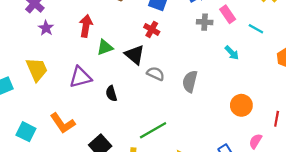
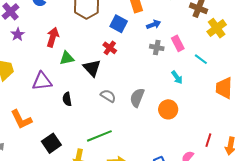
gray semicircle: (156, 74) -> (108, 96), moved
orange circle: (241, 105) -> (168, 109), moved

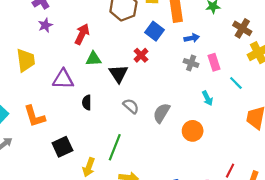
green line: (99, 136) -> (115, 147), turned -55

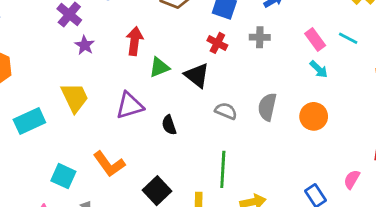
pink rectangle: (214, 62) -> (315, 39), moved
gray cross: (191, 63) -> (260, 37), moved

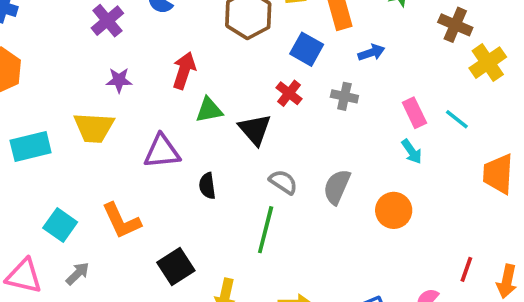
purple star: (85, 45) -> (119, 80), moved, turned 30
yellow trapezoid: (75, 97) -> (94, 128), turned 108
green line: (223, 169) -> (266, 230), moved

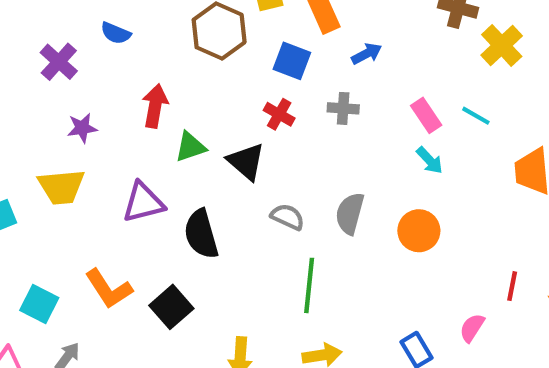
black semicircle: (207, 186) -> (201, 234), size x1.6
green line: (266, 230) -> (309, 285), moved
black square: (176, 266) -> (171, 307), moved

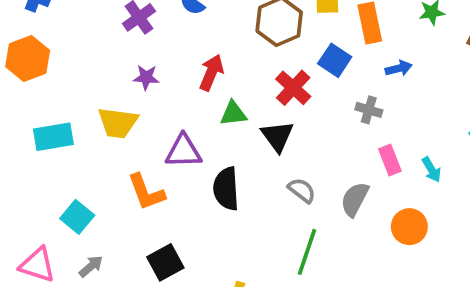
red cross: (279, 114) -> (293, 88), moved, size x1.4
pink rectangle: (426, 115) -> (390, 160), moved
orange L-shape: (109, 289) -> (146, 192), moved
black square: (171, 307) -> (165, 262), moved

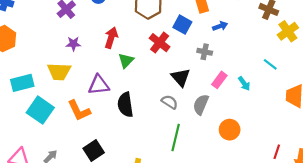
green triangle: (233, 113) -> (126, 60), turned -35
black triangle: (277, 136) -> (181, 77), moved
pink rectangle: (390, 160) -> (219, 80), turned 63
cyan square: (77, 217) -> (40, 110), moved, size x1.4
orange circle: (409, 227) -> (230, 130), moved

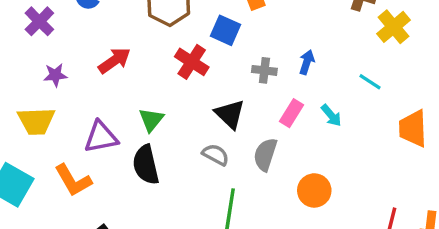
blue arrow: (220, 26) -> (307, 62), moved, turned -48
red arrow: (111, 38) -> (114, 61), turned 42
green triangle: (126, 60) -> (151, 120), moved

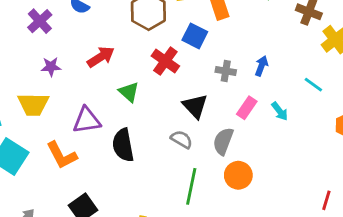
green triangle: (151, 120) -> (129, 92), moved, turned -30
orange circle: (314, 190) -> (238, 175), moved

